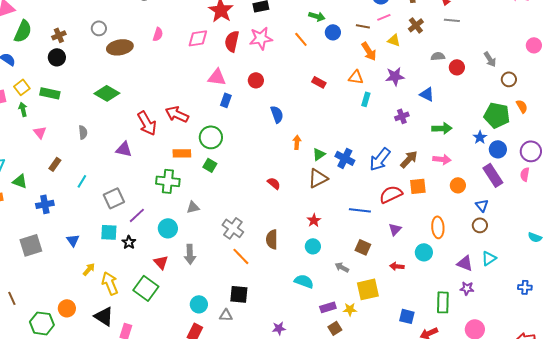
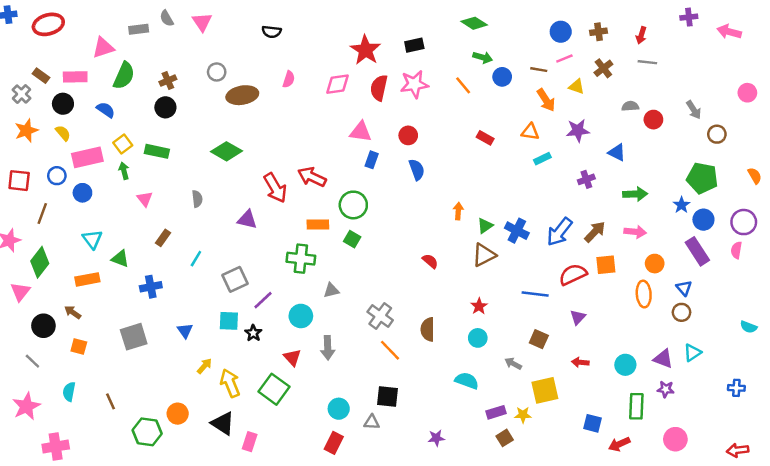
cyan rectangle: (366, 99) -> (542, 159), turned 48
orange semicircle: (522, 106) -> (755, 176), moved
blue semicircle: (277, 114) -> (417, 170), moved
orange ellipse: (438, 227) -> (644, 294), moved
cyan circle: (424, 252) -> (625, 365), moved

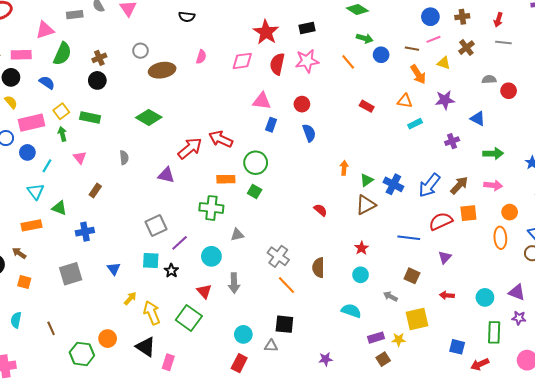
red arrow: (275, 188) -> (190, 148), turned -100
cyan line: (196, 259) -> (47, 166), moved

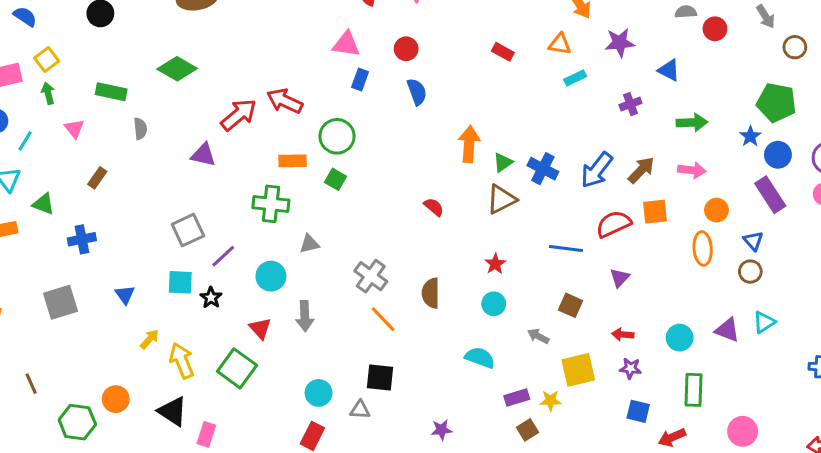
green rectangle: (90, 117) -> (111, 92), moved
orange arrow: (344, 168) -> (469, 144), size x1.6
purple star: (519, 318) -> (630, 368), moved

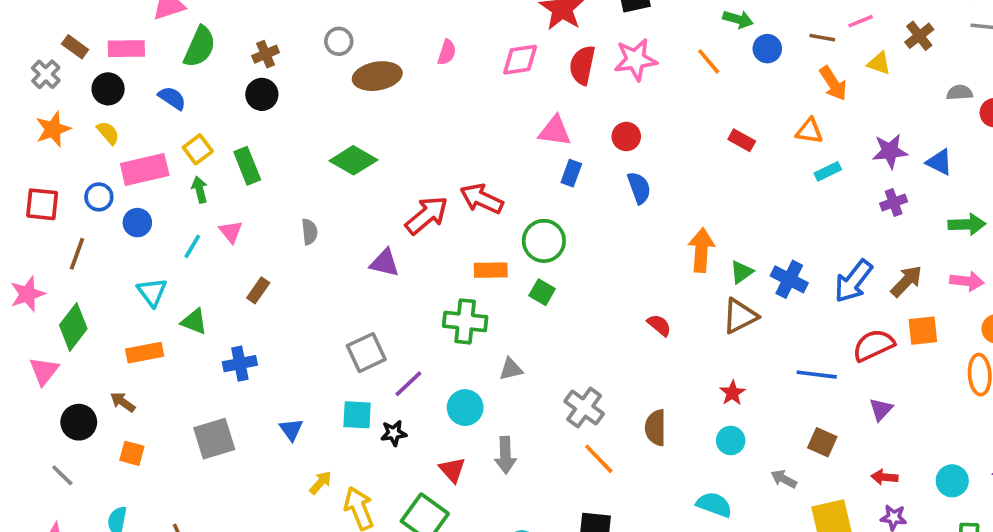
purple star: (620, 43) -> (890, 151), moved
green rectangle: (111, 92) -> (247, 166), moved, turned 56
cyan line: (25, 141) -> (192, 246), moved
black star: (211, 298) -> (394, 433), turned 30

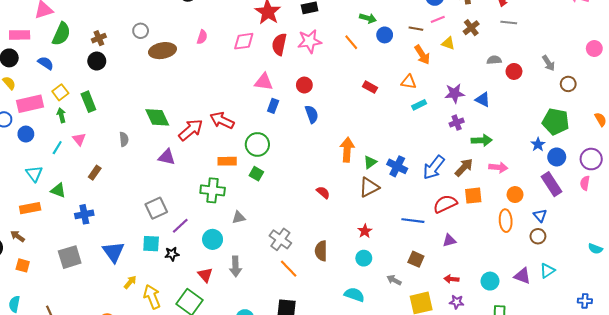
green diamond: (353, 160) -> (157, 117), moved, turned 35
green arrow: (967, 224) -> (482, 140), moved
purple triangle: (881, 409) -> (449, 240), turned 32
blue triangle: (291, 430) -> (113, 252), size x1.6

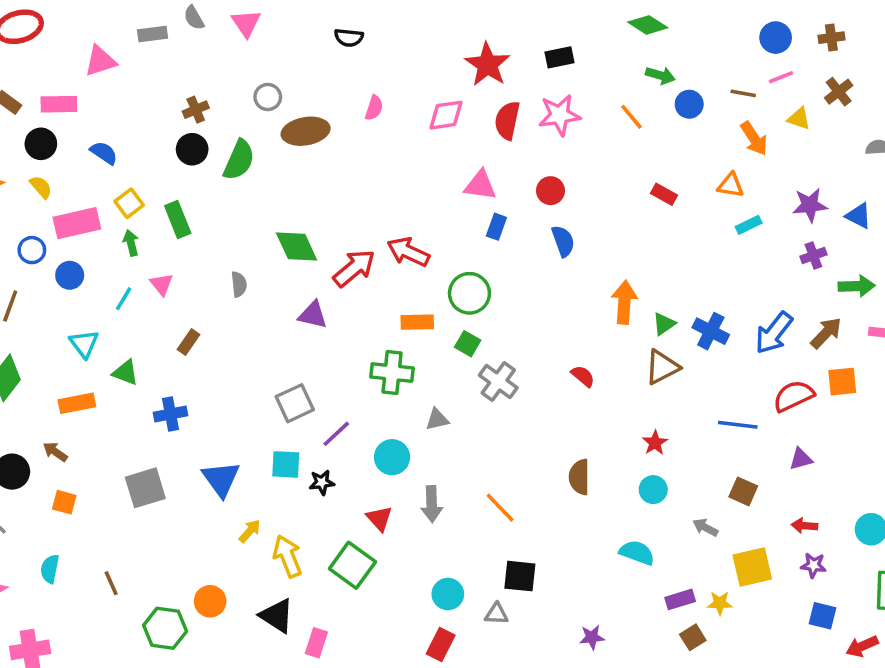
green semicircle: (61, 34) -> (239, 160), moved
gray cross: (280, 239) -> (498, 382), moved
orange line: (289, 269) -> (500, 508), moved

